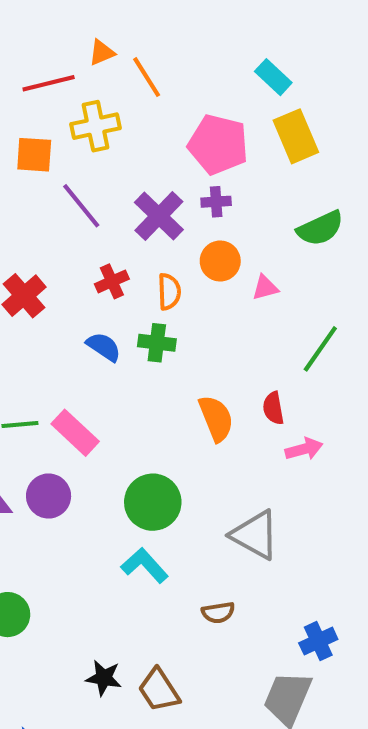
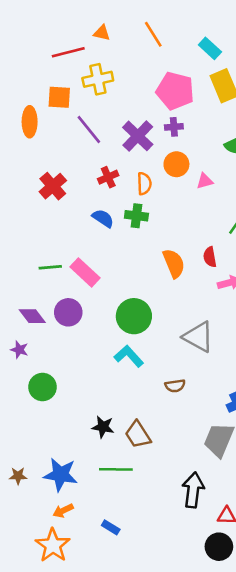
orange triangle: (102, 53) -> (102, 33), turned 36
orange line: (147, 77) -> (153, 34), moved

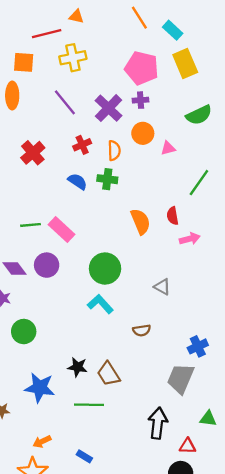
orange line: (153, 34) -> (139, 18), moved
orange square: (59, 97) -> (24, 62), moved
gray triangle: (198, 337) -> (162, 287), size x0.6
blue star: (61, 475) -> (40, 388), moved

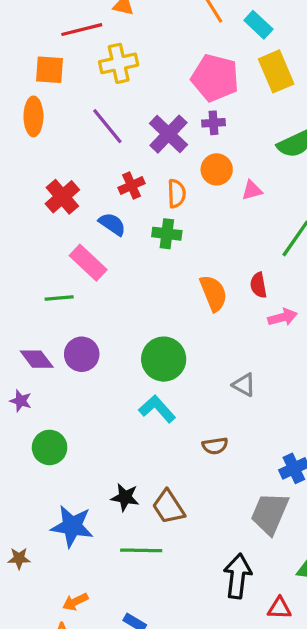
blue semicircle: (78, 181) -> (112, 224), moved
pink rectangle: (61, 230) -> (88, 263), moved

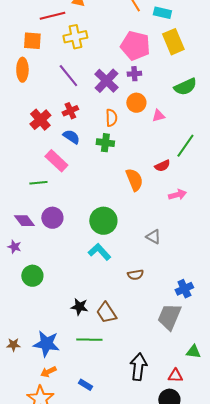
cyan rectangle: (258, 25) -> (162, 13), turned -30
red cross: (131, 185) -> (70, 111), moved
red semicircle: (258, 285) -> (162, 166), moved, turned -105
blue star: (72, 526) -> (46, 344), moved
black arrow: (238, 576) -> (138, 367), moved

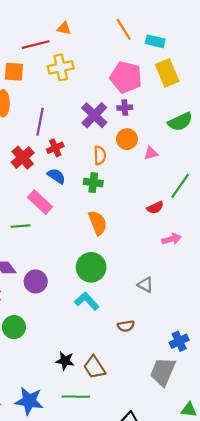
purple line: (68, 76) -> (40, 122), moved, turned 50
orange semicircle: (134, 180) -> (98, 223), moved
purple circle: (52, 218) -> (36, 281), moved

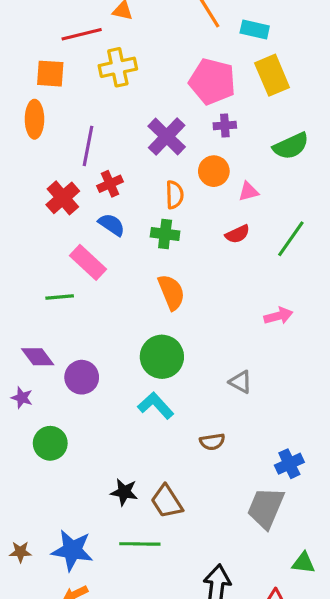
purple cross: (125, 108) -> (225, 125), moved
red semicircle: (155, 208) -> (237, 234), moved

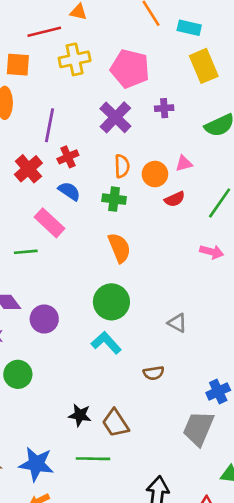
pink pentagon: (212, 81) -> (130, 69), moved
orange circle: (214, 171) -> (155, 174), moved
pink arrow: (278, 316) -> (212, 252), moved, turned 30

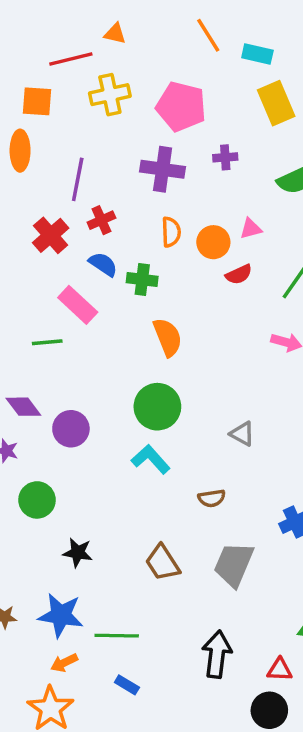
purple cross: (115, 117) -> (163, 169), turned -36
green cross: (114, 199) -> (142, 279), moved
black star: (80, 415) -> (78, 553), moved
gray trapezoid: (198, 428) -> (234, 564), moved
green line: (93, 459) -> (117, 636), moved

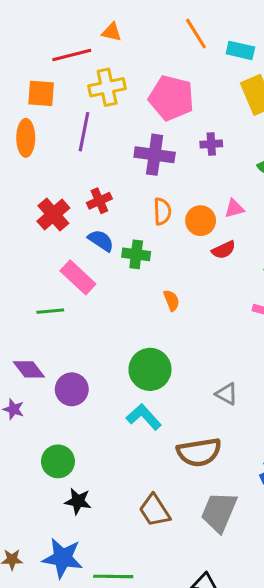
purple line: (78, 179) -> (84, 132), moved
orange semicircle: (168, 337) -> (171, 300), moved, size x0.6
brown semicircle: (212, 498) -> (199, 452), size x1.8
green circle: (37, 500) -> (58, 461), moved

